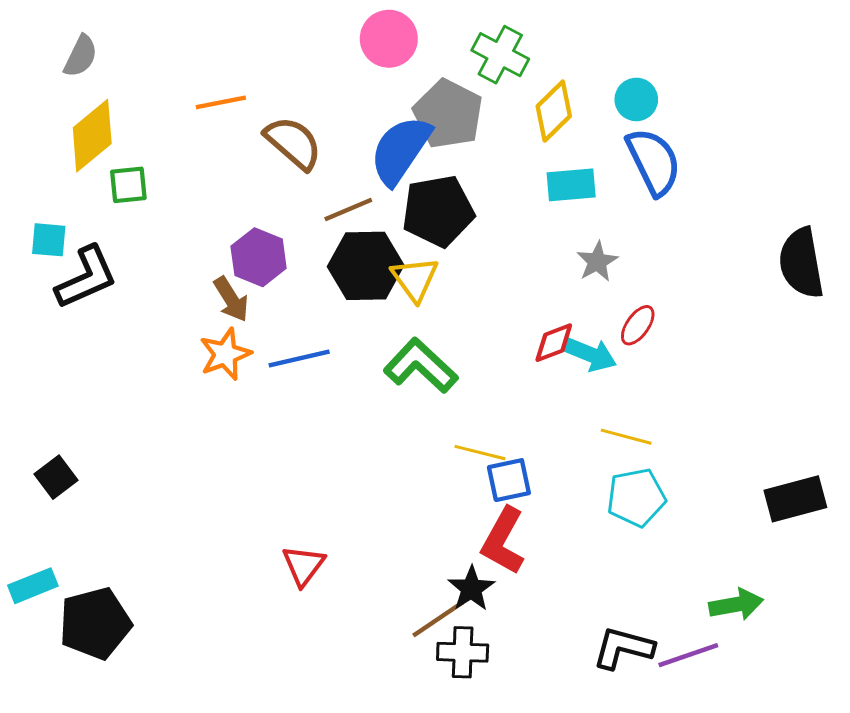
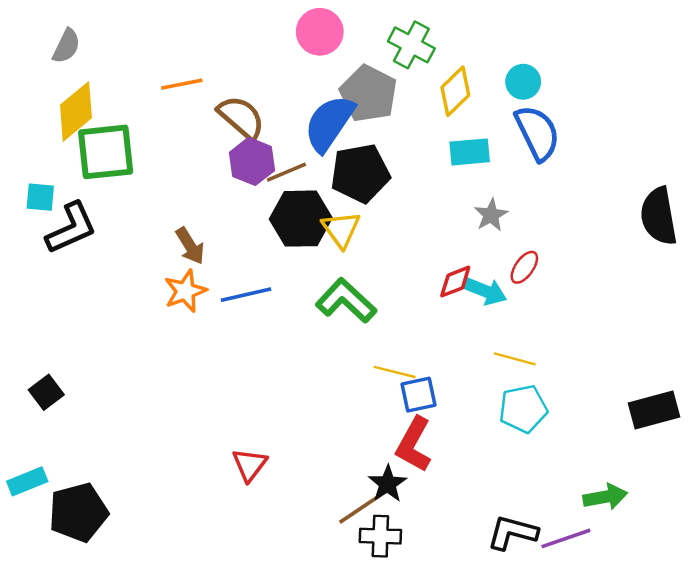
green square: (128, 185) -> (106, 152), size x1.8
purple hexagon: (259, 257) -> (252, 161), moved

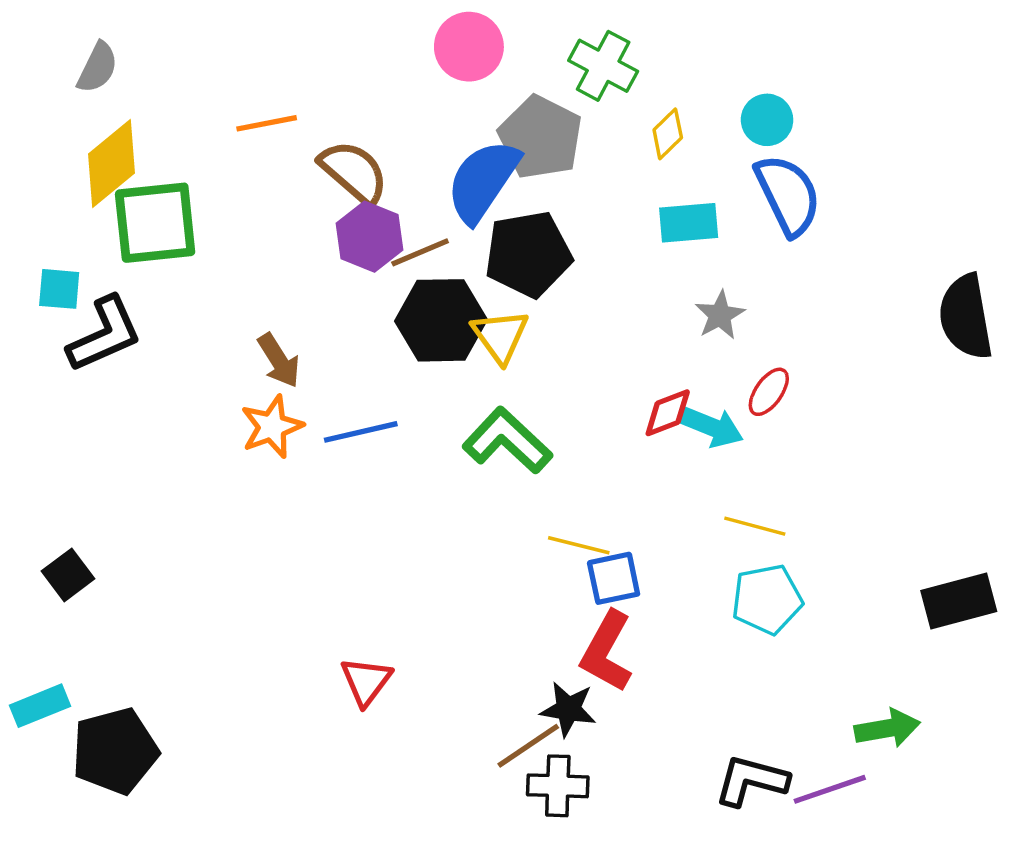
yellow diamond: (455, 91) -> (668, 134), size x0.7
black star: (388, 484) -> (568, 709), turned -30

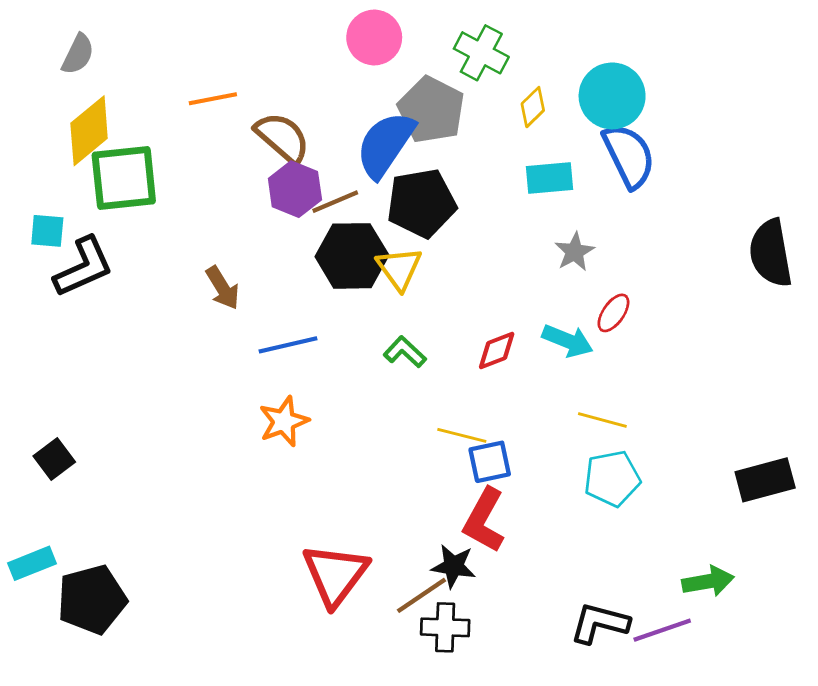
cyan circle: (767, 120) -> (612, 96), size x1.6
red diamond: (668, 413) -> (497, 350), moved
orange star: (272, 427) -> (284, 421), moved
green L-shape: (507, 441) -> (405, 352), size x0.6
red triangle: (366, 681) -> (335, 574), moved, size x1.6

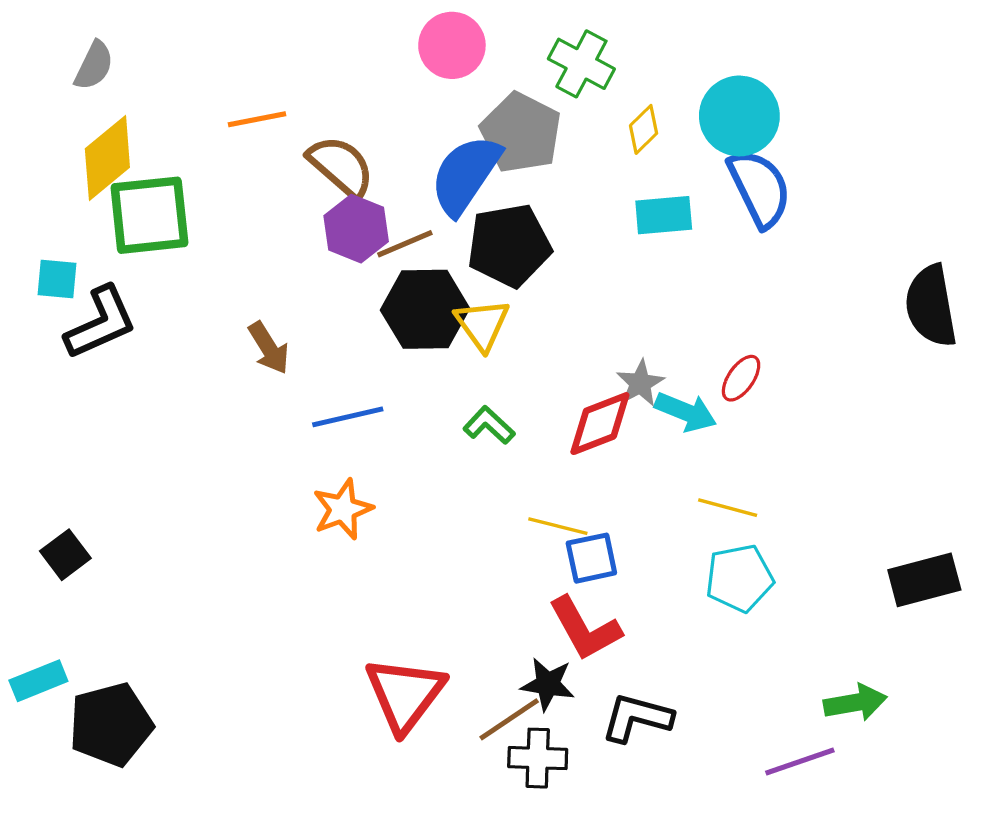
gray star: (575, 252) -> (640, 383), moved
red diamond: (497, 350) -> (600, 424), size x1.4
red L-shape: (484, 520) -> (585, 629), turned -58
black L-shape: (600, 623) -> (637, 718), moved

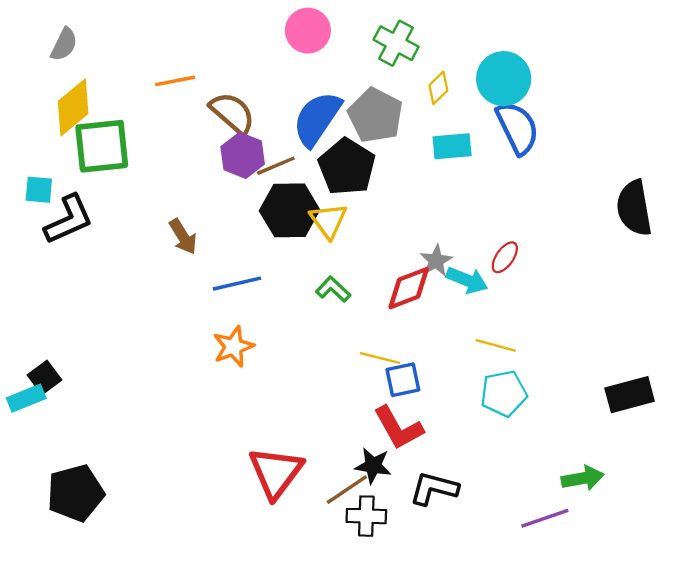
gray pentagon: (521, 133) -> (375, 115), moved
black pentagon: (509, 245) -> (347, 167), turned -30
cyan rectangle: (38, 681) -> (26, 398), moved

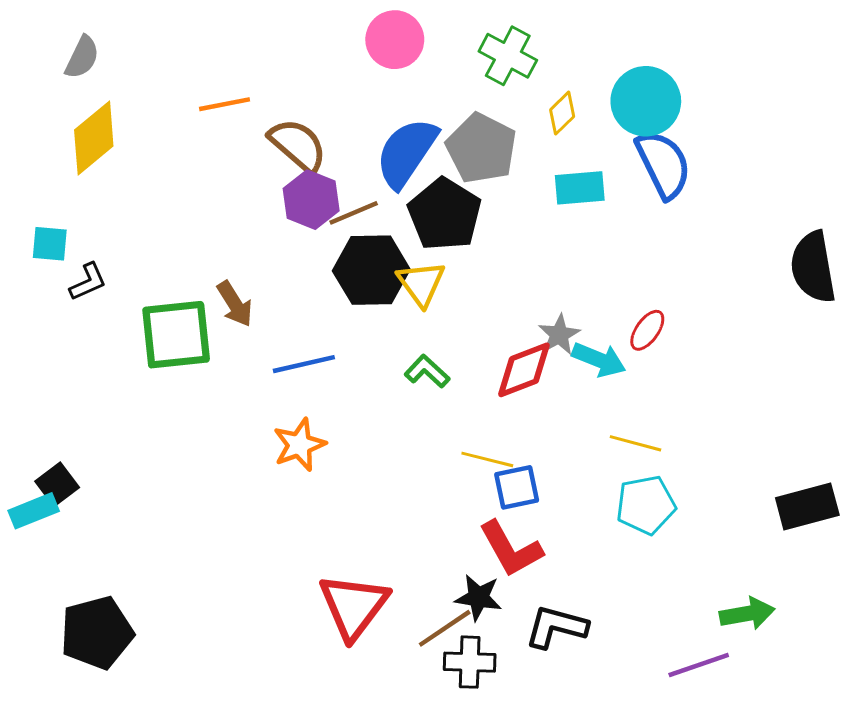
green square: (102, 146) -> (176, 335), moved
black L-shape: (69, 219) -> (88, 282), size x0.6

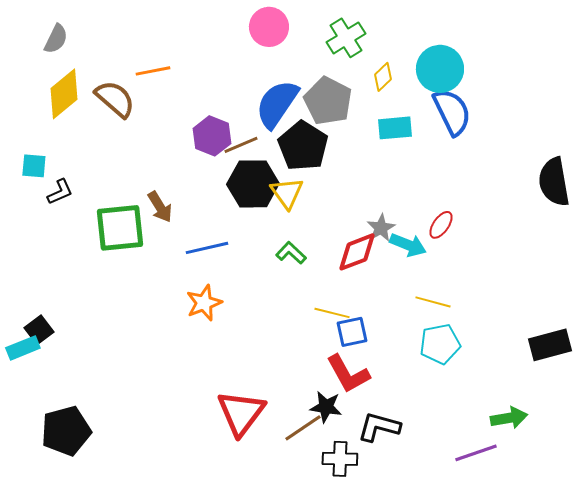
green cross: (508, 56) -> (346, 38), turned 30
brown semicircle: (298, 145) -> (115, 99), moved
black cross: (470, 662) -> (340, 459), moved

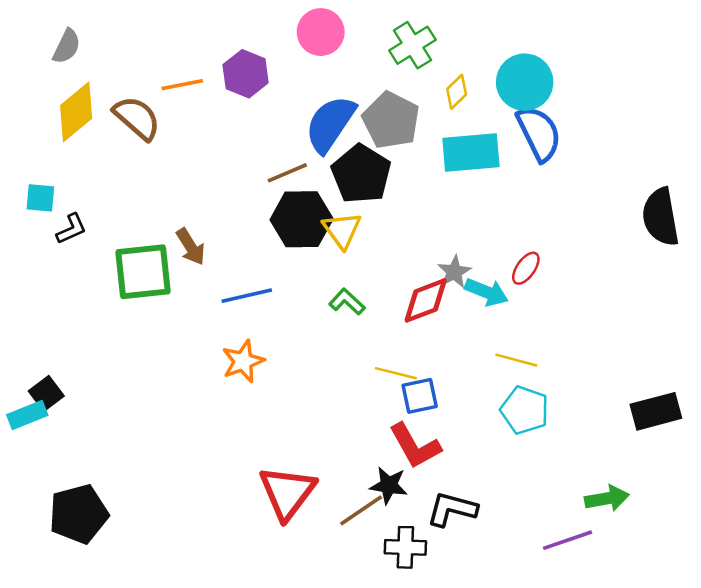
cyan rectangle: (395, 128) -> (471, 153), size x1.4
purple hexagon: (212, 136) -> (246, 74), moved
cyan pentagon: (440, 344) -> (525, 410), turned 30

